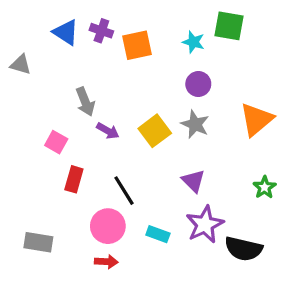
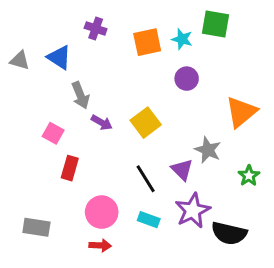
blue triangle: (66, 32) -> (59, 57), moved
orange square: (137, 45) -> (147, 42), moved
gray star: (195, 124) -> (208, 150), moved
black line: (124, 191) -> (146, 179), moved

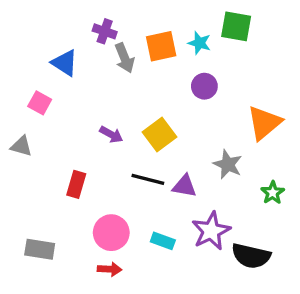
gray triangle: (20, 60) -> (21, 146), moved
gray arrow: (80, 95) -> (125, 58), moved
pink square: (53, 133) -> (40, 103), moved
purple triangle: (182, 170) -> (184, 186), moved, turned -35
black line: (146, 179) -> (148, 179), moved, turned -44

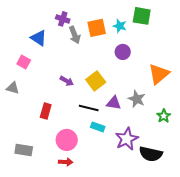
purple triangle: (184, 186) -> (114, 103), moved
cyan rectangle: (163, 241) -> (98, 127), moved

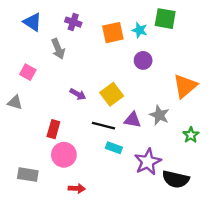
gray arrow: (75, 35) -> (58, 49), moved
blue triangle: (39, 38) -> (32, 22), moved
pink circle: (67, 140) -> (64, 155), moved

